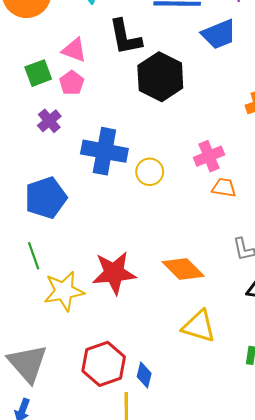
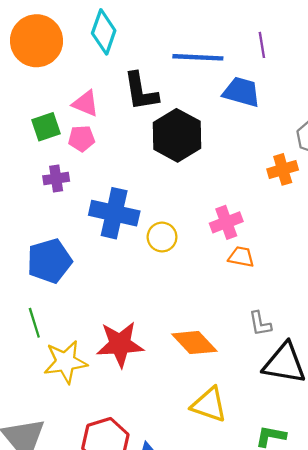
blue trapezoid: (219, 34) -> (241, 92), turned -144
pink pentagon: (72, 83) -> (82, 139), turned 30
purple cross: (49, 121) -> (56, 179), turned 30

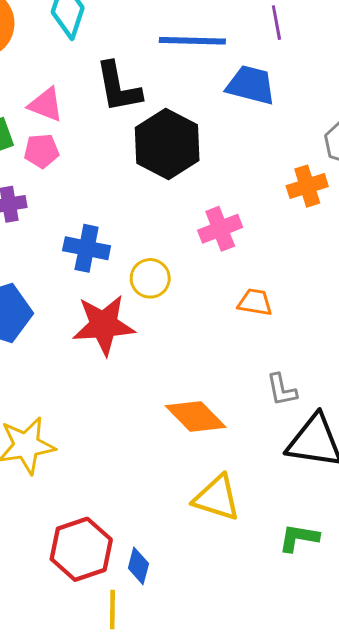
blue cross: (114, 213) -> (87, 248), size x0.7
pink cross: (226, 222) -> (220, 229), moved
red star: (120, 344) -> (104, 325), moved

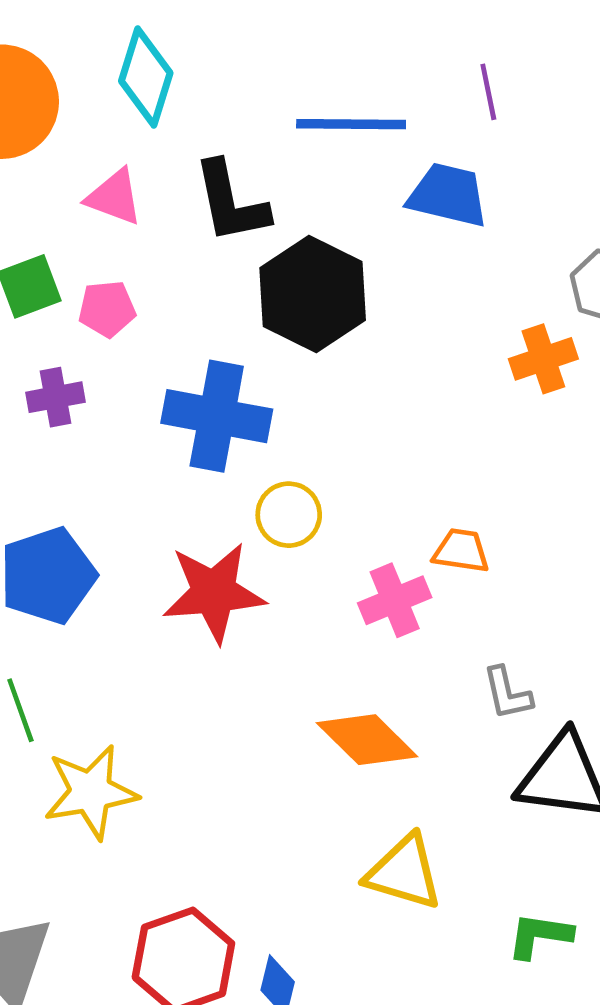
pink triangle: (46, 105) -> (114, 197), moved
pink cross: (220, 229) -> (395, 600), moved
blue cross: (87, 248) -> (217, 416), moved, size x1.4

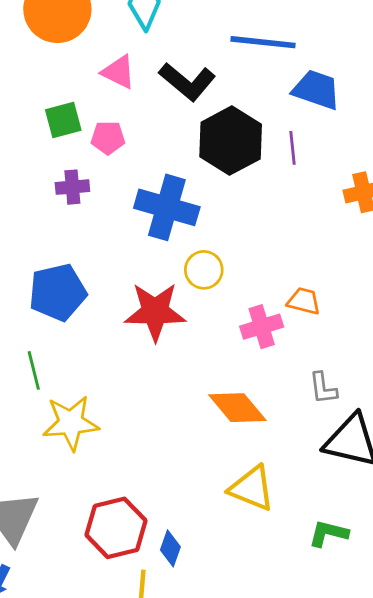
purple line: (488, 92) -> (292, 148), moved
black L-shape: (231, 202) -> (187, 82), turned -44

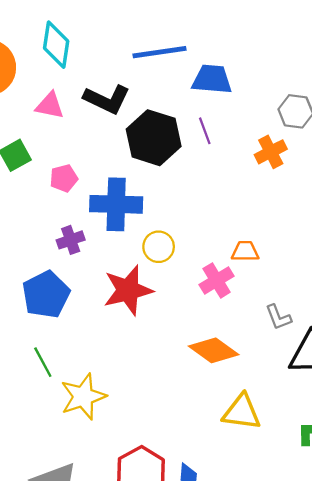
pink pentagon: (108, 138) -> (64, 178), moved
purple cross: (72, 187) -> (71, 240), moved

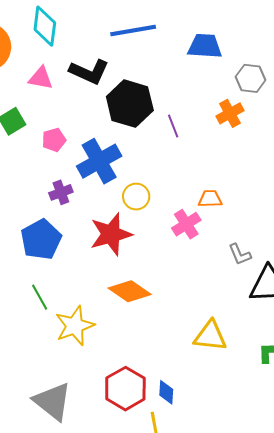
blue trapezoid: (212, 79) -> (205, 46), moved
purple line: (205, 131) -> (173, 126), moved
blue cross: (116, 204) -> (99, 161), turned -30
orange diamond: (214, 350) -> (130, 291), moved

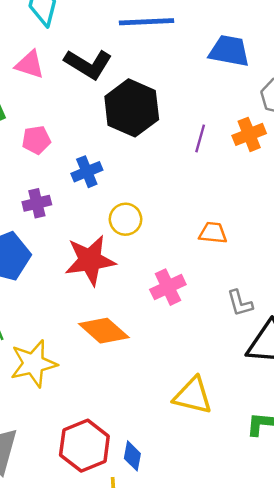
purple line: (173, 126) -> (200, 138), moved, turned 30
blue cross: (99, 161) -> (87, 172), size x0.6
pink cross: (186, 224) -> (168, 287), moved

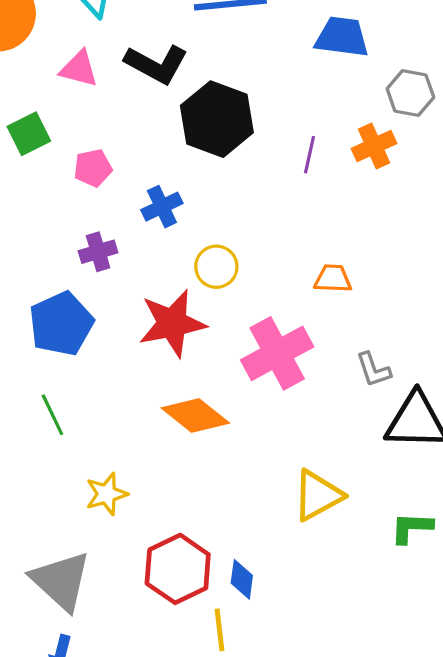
pink cross: (168, 287) -> (277, 353), size x1.5
yellow star: (33, 364) -> (106, 494), moved, size x0.7
yellow triangle: (193, 396) -> (318, 495), turned -39

